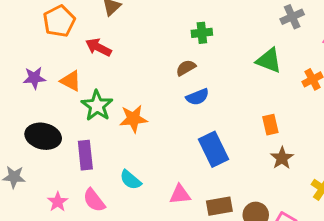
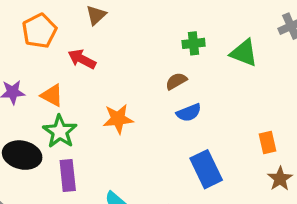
green triangle: (269, 60) -> (244, 53), moved
green star: (97, 106) -> (60, 131), moved
orange star: (133, 119) -> (118, 119), moved

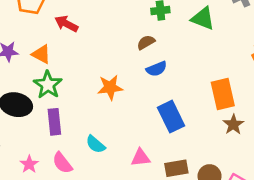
orange star: (118, 119) -> (110, 87), moved
orange rectangle: (267, 142) -> (223, 94), size x1.6

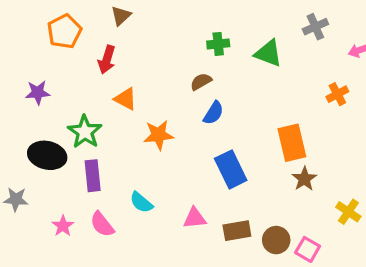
red arrow: (66, 24) -> (107, 60), turned -100
orange triangle: (41, 54) -> (126, 99), moved
blue semicircle: (156, 69) -> (213, 113), turned -36

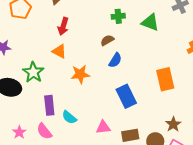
red arrow: (107, 60) -> (63, 26), moved
purple rectangle: (93, 176) -> (49, 105), moved
brown star: (304, 179) -> (173, 124), moved

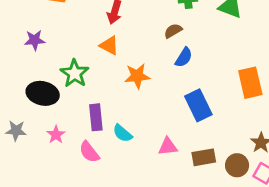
pink star: (19, 132) -> (56, 135), moved

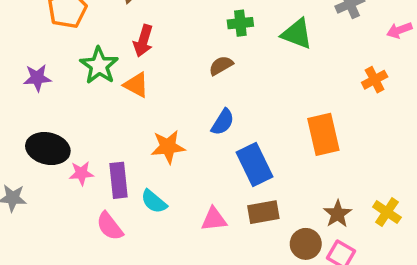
blue semicircle: (184, 57) -> (223, 122), moved
green star: (75, 73) -> (99, 66), moved
orange star: (137, 76) -> (168, 147), moved
pink star: (56, 135) -> (81, 173), moved, turned 30
brown rectangle: (204, 157) -> (263, 212), moved

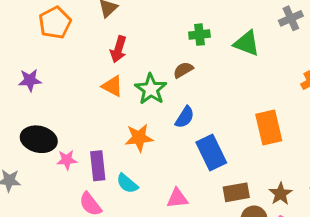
green star: (99, 66) -> (151, 89), moved
brown rectangle: (263, 212) -> (236, 192), moved

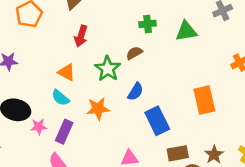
green triangle: (247, 43) -> (186, 31), turned -30
orange triangle: (112, 86) -> (66, 72), moved
purple rectangle: (98, 166) -> (64, 132), turned 30
cyan semicircle: (127, 183) -> (60, 98), moved

